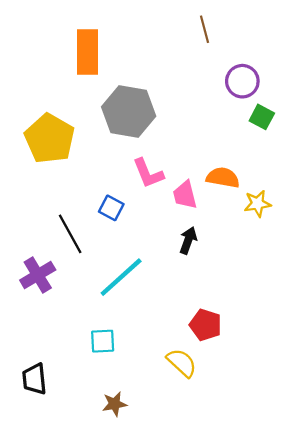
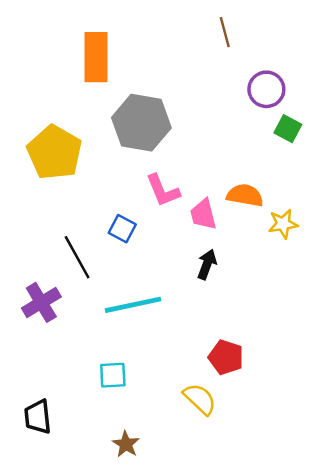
cyan line: (121, 277) -> (133, 305), turned 30
brown star: (115, 404) -> (126, 444), turned -30

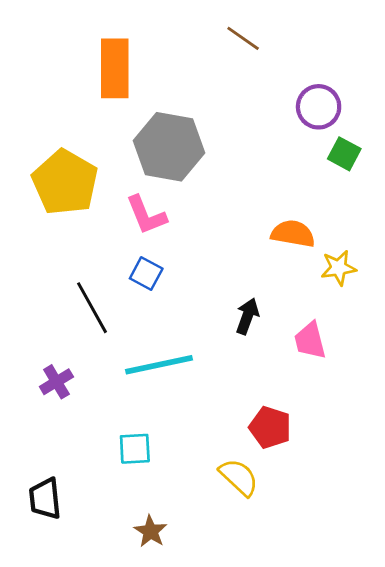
brown line: (225, 32) -> (243, 38), moved, turned -40
pink L-shape: (163, 191) -> (146, 215), moved
pink trapezoid: (203, 214) -> (310, 340), moved
purple cross: (41, 302) -> (56, 382), moved, size x0.7

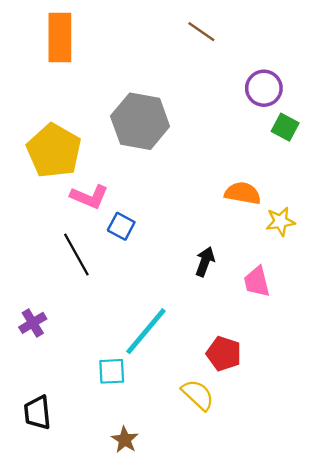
orange rectangle: (115, 68) -> (60, 38), moved
pink L-shape: (146, 215) -> (89, 197), moved, turned -45
cyan line: (159, 365) -> (146, 331), moved, turned -38
purple cross: (56, 382) -> (33, 323), moved

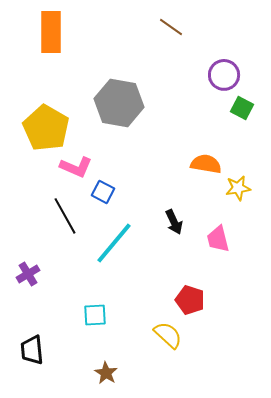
black arrow: (205, 262) -> (174, 222), turned 135
cyan line: (146, 331) -> (114, 243), moved

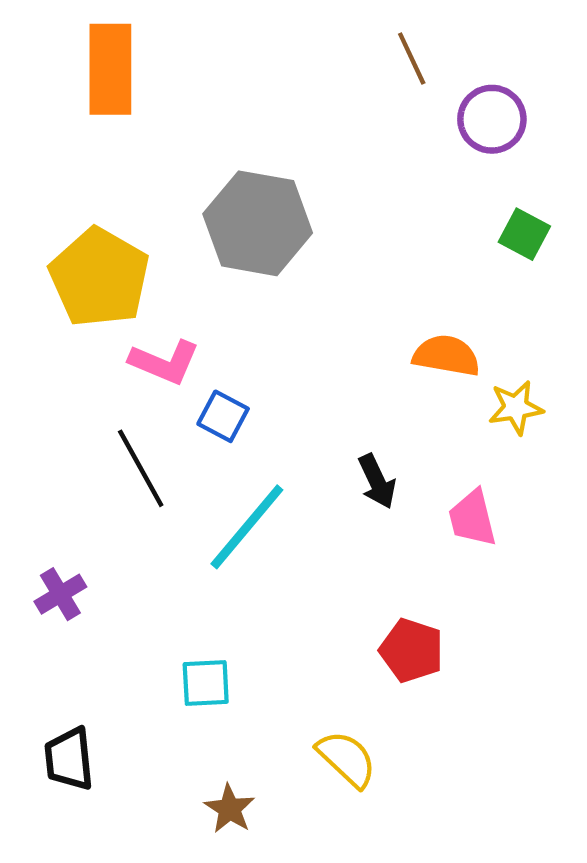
brown line: (171, 27) -> (412, 59), moved, turned 30
purple circle: (224, 75) -> (492, 119), moved
yellow semicircle: (168, 335) -> (347, 759), moved

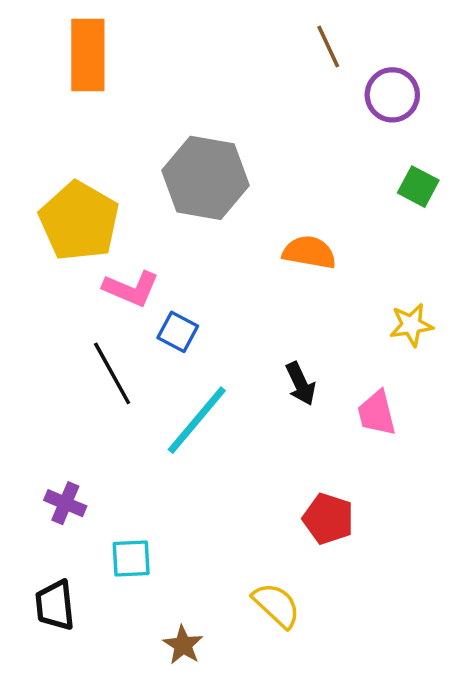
orange semicircle: (446, 356) -> (309, 252), moved
purple cross: (60, 594) -> (65, 503), moved, turned -36
cyan square: (206, 683) -> (131, 558), moved

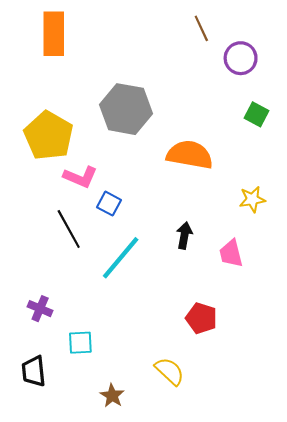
orange semicircle: (309, 252) -> (190, 155), size x1.4
black arrow: (301, 384) -> (184, 235), turned -145

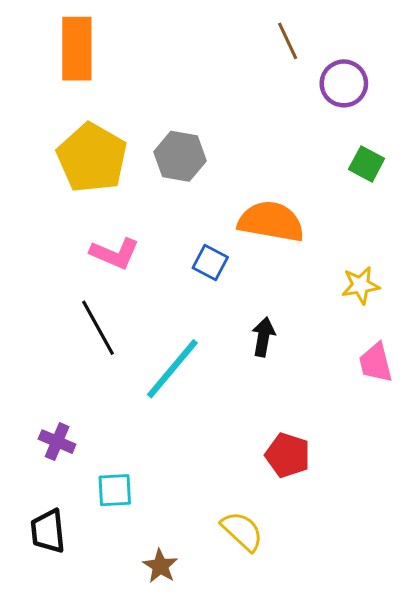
gray hexagon: (126, 109) -> (180, 156), size x0.7
yellow pentagon: (49, 136) -> (92, 158), moved
blue square: (109, 204) -> (210, 263), moved
pink trapezoid: (231, 253) -> (376, 363), moved

